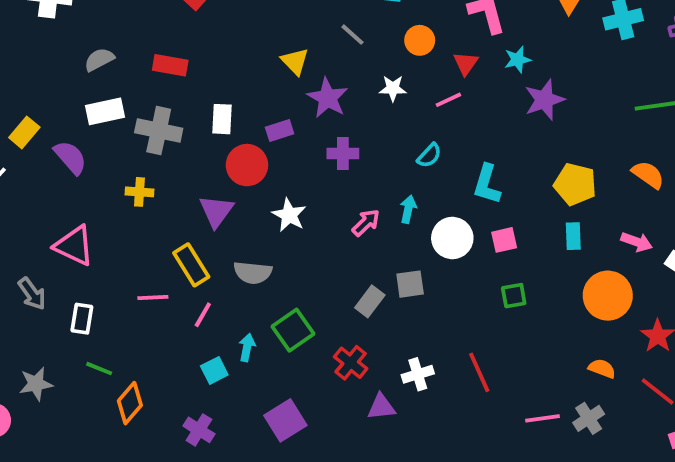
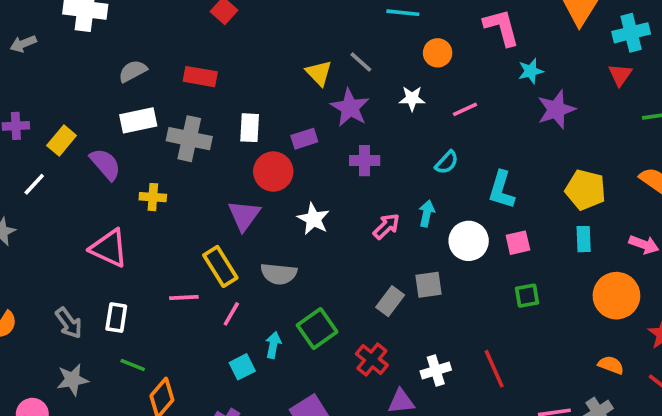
gray line: (353, 35) -> (361, 62), moved
red triangle: (466, 63) -> (620, 75), moved
yellow cross: (139, 192) -> (153, 197), moved
gray arrow: (32, 294) -> (69, 323), moved

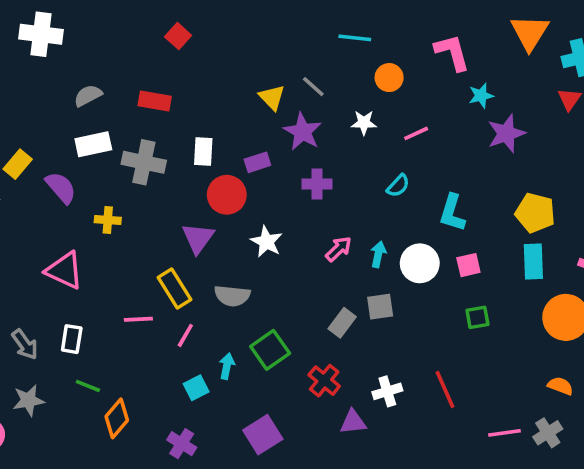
cyan arrow: (427, 213) -> (378, 254), moved
cyan rectangle: (584, 239) -> (533, 261), size x1.4

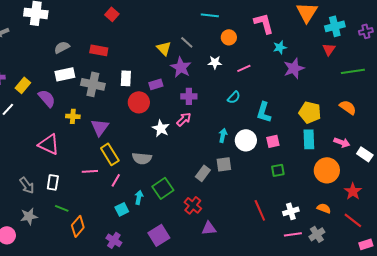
purple triangle: (198, 238) -> (100, 127), moved
pink arrow: (339, 249) -> (184, 119), moved
white cross: (387, 391) -> (291, 211), moved

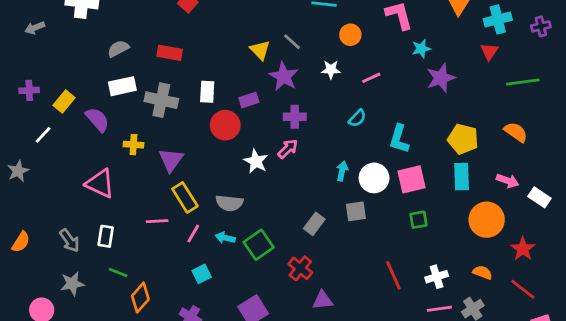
pink square: (273, 141) -> (412, 179), size x1.5
gray square: (224, 164) -> (356, 211), moved
cyan arrow: (139, 197) -> (225, 238), moved, turned -88

